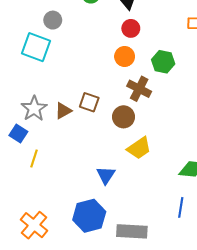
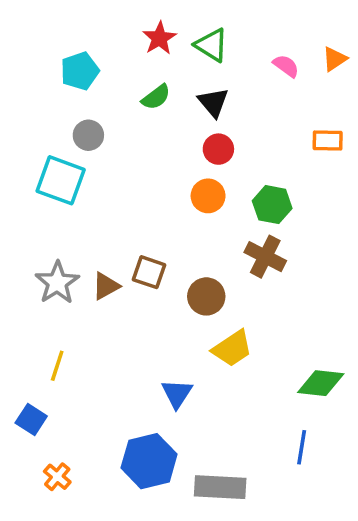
brown cross: (139, 89) -> (265, 257), moved
blue square: (18, 134) -> (31, 420), moved
orange cross: (34, 225) -> (57, 477), size x0.6

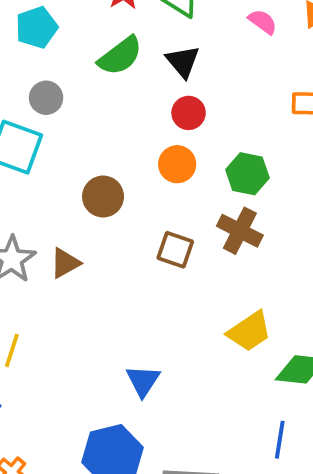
green semicircle: (156, 97) -> (120, 56), size x1.4
brown square: (149, 272) -> (175, 250), moved
brown circle: (206, 296) -> (103, 197), moved
yellow trapezoid: (232, 348) -> (249, 331), moved

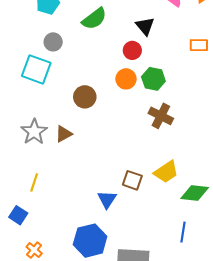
black triangle: (183, 62) -> (145, 26), moved
green hexagon: (247, 174) -> (153, 79), moved
brown square: (175, 250) -> (132, 180), moved

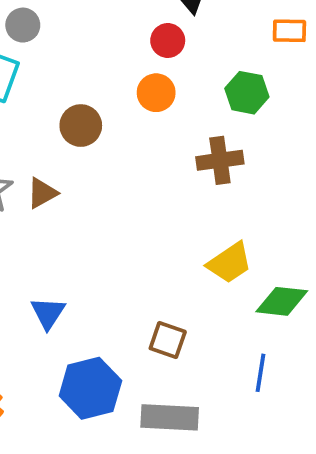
green hexagon: (153, 79) -> (247, 93), moved
brown cross: (161, 116) -> (220, 160), turned -35
brown square: (132, 180) -> (168, 340), moved
blue triangle: (107, 199) -> (48, 313), moved

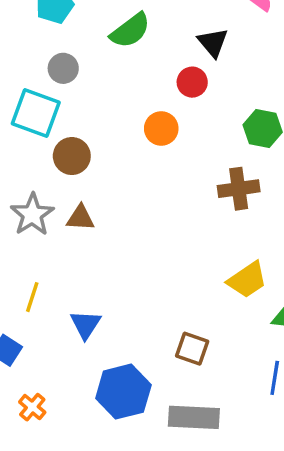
orange circle: (156, 93) -> (161, 129), moved
brown circle: (81, 126) -> (72, 156), moved
brown triangle: (42, 193) -> (80, 218), turned 32

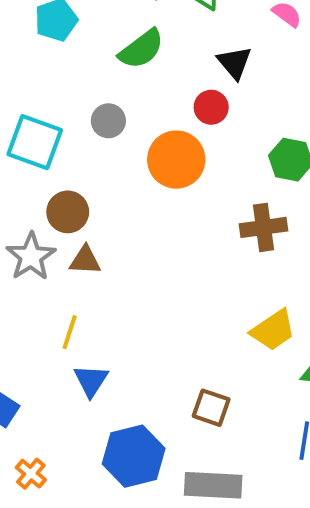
gray circle: (63, 68) -> (108, 121), moved
orange circle: (161, 129) -> (176, 160), size x1.5
brown circle: (72, 156) -> (68, 212), moved
yellow line: (32, 297) -> (70, 332), moved

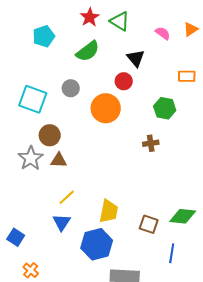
brown cross: (263, 227) -> (151, 143), size x0.7
yellow trapezoid: (273, 330) -> (109, 211), moved, turned -45
yellow line: (70, 332) -> (67, 197), moved, turned 30
brown square: (211, 408) -> (149, 224), moved
blue hexagon: (134, 456) -> (97, 244), moved

